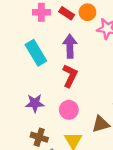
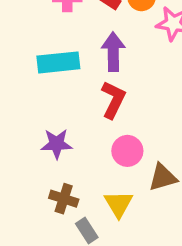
cyan rectangle: (36, 53) -> (58, 62), turned -65
pink circle: (69, 110) -> (127, 151), moved

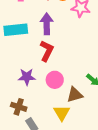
purple star: (57, 144) -> (27, 77), moved
yellow triangle: (119, 204) -> (62, 113), moved

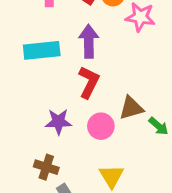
brown triangle: (75, 95) -> (131, 108), moved

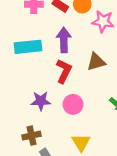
brown triangle: (131, 108) -> (96, 62), moved
brown cross: (46, 167) -> (32, 136), turned -30

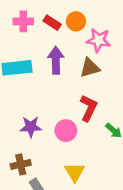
brown triangle: (96, 62) -> (90, 68), moved
red L-shape: (64, 71) -> (88, 108), moved

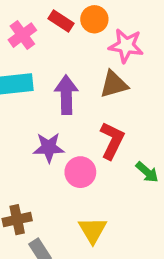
pink cross: (23, 21) -> (22, 35), moved, turned -36
purple arrow: (56, 60) -> (66, 95), moved
purple star: (31, 127) -> (49, 148), moved

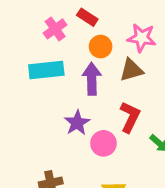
orange circle: (94, 19) -> (101, 47), moved
purple star: (49, 148) -> (77, 123), turned -30

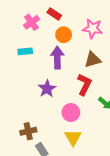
cyan rectangle: (46, 70) -> (25, 51), size x0.6
brown triangle: (131, 70) -> (93, 60), moved
pink circle: (103, 143) -> (71, 113), moved

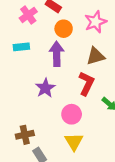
pink star: (93, 29) -> (96, 22), turned -30

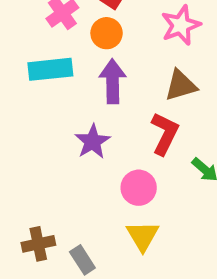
orange circle: (64, 29) -> (107, 33), moved
cyan rectangle: (21, 47) -> (50, 69), size x1.5
brown cross: (25, 135) -> (38, 244), moved

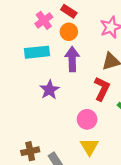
purple star: (92, 142) -> (50, 90), moved

